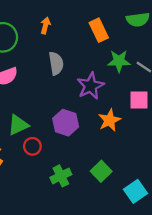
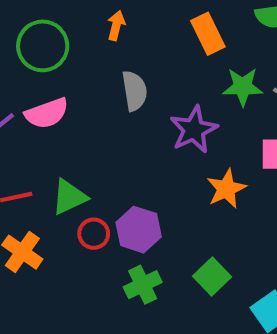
purple hexagon: (66, 123) -> (139, 230), moved

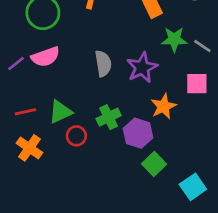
gray semicircle: (135, 91) -> (103, 64), moved
purple hexagon: (139, 230) -> (138, 133), moved
green cross: (143, 285) -> (109, 117), moved

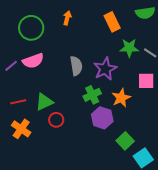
green cross: (109, 117) -> (92, 95), moved
green square: (154, 164) -> (125, 141), moved

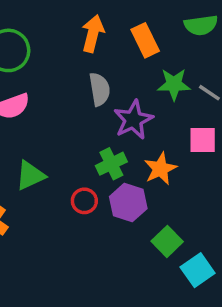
orange arrow: (67, 18) -> (93, 34), moved, size x1.5
gray semicircle: (76, 66) -> (100, 89), moved
red circle: (56, 120) -> (84, 201), moved

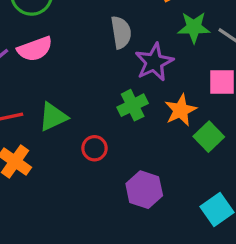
red circle: (84, 201) -> (94, 148), moved
purple hexagon: (128, 203) -> (144, 190), moved
green square: (167, 241) -> (209, 137), moved

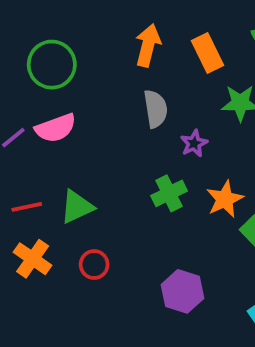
purple star: (154, 62) -> (194, 143), size x0.6
red circle: (94, 148) -> (94, 265), moved

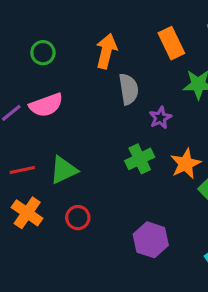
orange arrow: (148, 45) -> (106, 51), moved
green circle: (52, 65) -> (43, 53), size x0.6

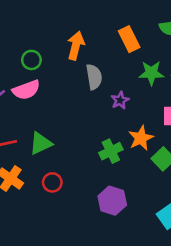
green circle: (43, 53) -> (31, 60), moved
green cross: (140, 159) -> (111, 151), moved

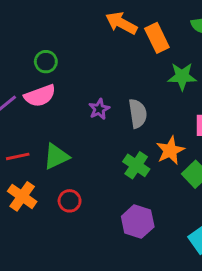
orange arrow: (76, 46) -> (121, 23), moved, turned -76
gray semicircle: (94, 77) -> (138, 113), moved
purple star: (120, 100) -> (99, 109), moved
green cross: (111, 151) -> (136, 165), turned -30

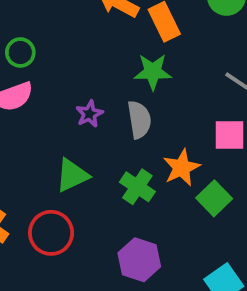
green star: (182, 76) -> (153, 72), moved
green triangle: (56, 156) -> (72, 175), moved
red circle: (70, 201) -> (51, 233), size x1.5

